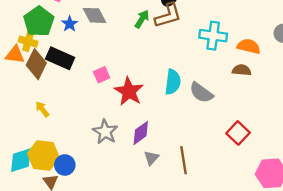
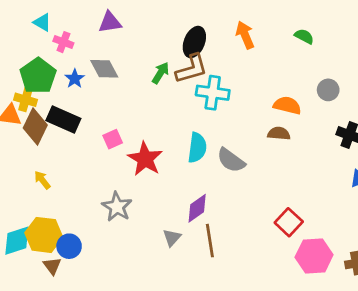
cyan cross: (213, 36) -> (213, 93), moved
purple diamond: (141, 133) -> (197, 208), moved
red square: (238, 133) -> (289, 222), moved

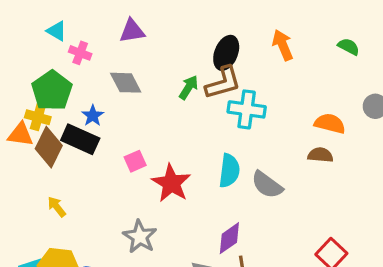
blue star: (75, 79) -> (93, 116), moved

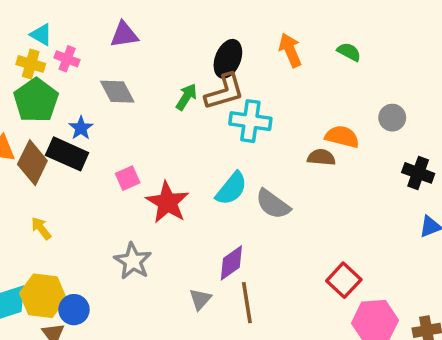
green semicircle: (349, 47) -> (349, 52), moved
yellow cross: (38, 117) -> (31, 64), moved
brown semicircle: (320, 155) -> (321, 157), moved
cyan semicircle: (229, 171) -> (231, 189), turned 32

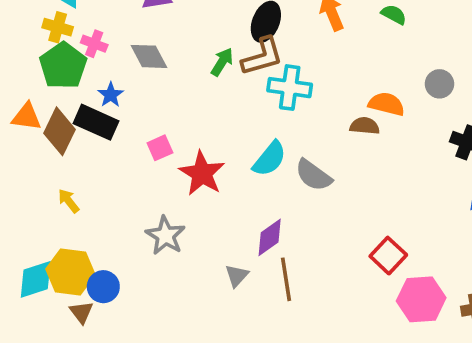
pink cross: (67, 59) -> (94, 44), moved

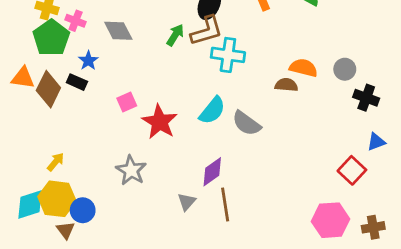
gray circle: (439, 84) -> (345, 69), moved
black rectangle: (96, 122) -> (77, 82), size x0.6
yellow arrow: (69, 201) -> (56, 162), moved, turned 78
red square: (388, 256) -> (352, 170), moved

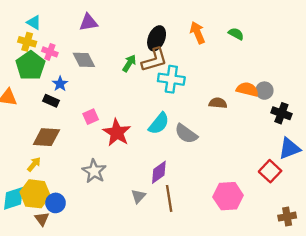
orange semicircle: (303, 68) -> (247, 89), moved
brown diamond: (48, 89) -> (46, 137), moved, turned 68
blue triangle: (376, 142) -> (289, 148), size x1.5
pink hexagon: (331, 220) -> (228, 196), moved

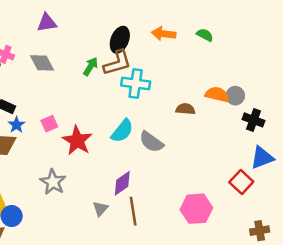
orange arrow: (197, 33) -> (164, 34), turned -60
blue star: (60, 84) -> (16, 125), moved

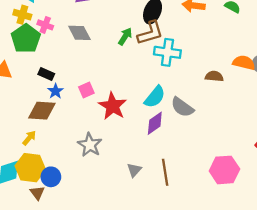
purple diamond: (122, 183) -> (155, 123), moved

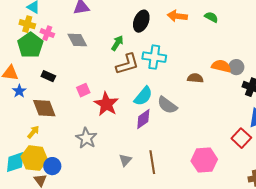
brown L-shape: (150, 33) -> (127, 64), moved
blue star: (55, 91) -> (19, 91), moved
brown diamond: (42, 111) -> (44, 108), turned 65

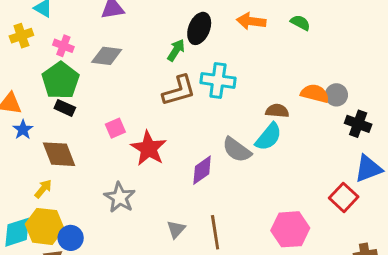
yellow cross: (27, 24) -> (21, 36), moved, turned -35
gray diamond: (77, 40) -> (107, 56), turned -55
green arrow: (117, 43) -> (176, 50), moved
green pentagon: (30, 45) -> (60, 80), moved
cyan semicircle: (143, 96) -> (269, 137), moved

